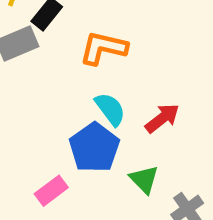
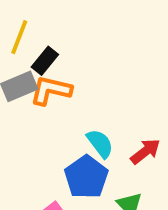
orange L-shape: (103, 48) -> (51, 90), moved

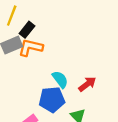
blue pentagon: (86, 177) -> (52, 99), turned 30

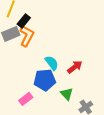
orange L-shape: (31, 47) -> (27, 36), turned 105

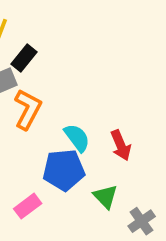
orange L-shape: (27, 36) -> (28, 109), moved
red arrow: (75, 67) -> (121, 145), turned 105

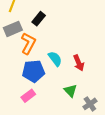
black rectangle: (24, 58) -> (39, 19), moved
blue pentagon: (64, 170) -> (33, 71), moved

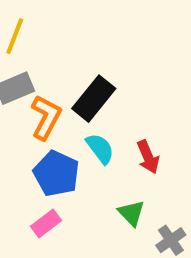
black rectangle: (39, 19) -> (94, 99), moved, size x1.5
blue pentagon: (33, 71) -> (56, 174), turned 30

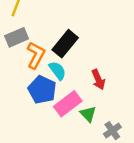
cyan semicircle: (100, 149) -> (57, 71), moved
pink rectangle: (46, 223) -> (68, 104), moved, size x1.5

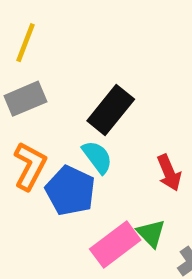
orange L-shape: (36, 55) -> (30, 166), moved
pink rectangle: (68, 104) -> (115, 245), moved

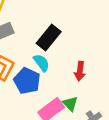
red arrow: (169, 173) -> (80, 71), turned 30

